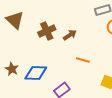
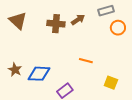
brown cross: (47, 31) -> (56, 24), moved, turned 30
brown arrow: (70, 35) -> (78, 20), moved

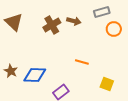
brown arrow: (78, 20) -> (74, 21), turned 48
brown cross: (56, 24) -> (52, 25), turned -36

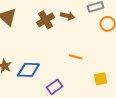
yellow square: (107, 84) -> (101, 79), turned -32

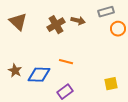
orange line: (76, 57) -> (66, 62), moved

